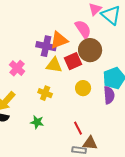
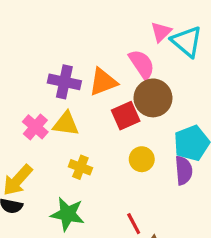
purple cross: (46, 46) -> (64, 82), moved
yellow triangle: (54, 65) -> (66, 124), moved
green star: (37, 122) -> (68, 214), size x1.5

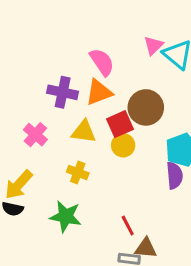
pink semicircle: (142, 64) -> (102, 62), moved
yellow triangle: (66, 124) -> (84, 132), moved
yellow circle: (142, 159) -> (123, 145), moved

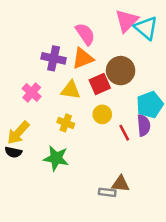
pink triangle: (153, 45) -> (127, 21), size x1.5
yellow circle: (123, 145) -> (102, 114), moved
red line: (128, 225) -> (124, 133), moved

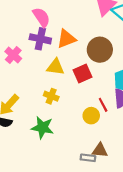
pink semicircle: (85, 34) -> (41, 17), moved
red square: (100, 84) -> (83, 73), moved
pink cross: (32, 92) -> (13, 55), moved
yellow circle: (102, 114) -> (91, 116), moved

